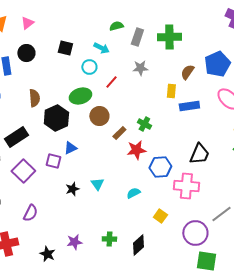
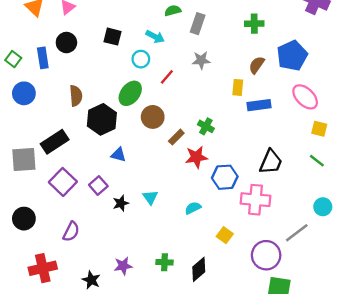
green cross: (169, 37) -> (254, 24), moved, size x0.7
green ellipse: (80, 96) -> (130, 93), turned -35
blue triangle: (70, 148) -> (118, 155), turned 40
purple square: (53, 161) -> (98, 185), moved, turned 35

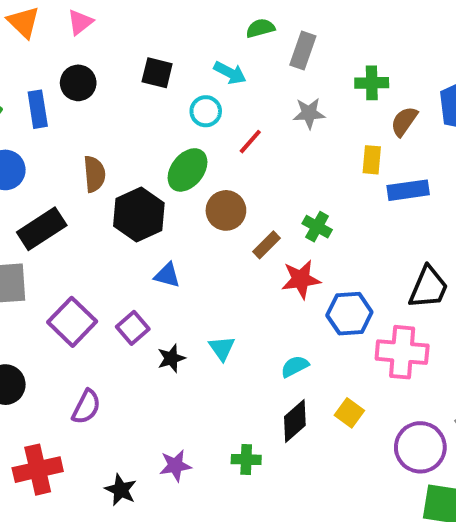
green cross: (254, 24) -> (372, 83), moved
black rectangle: (55, 142) -> (42, 229), moved
black diamond: (199, 269) -> (295, 421), moved

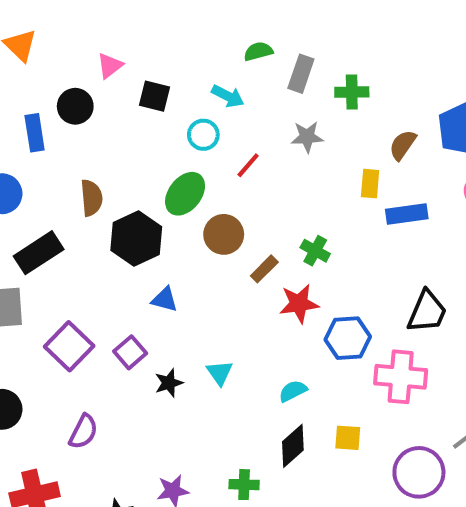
pink triangle: (80, 22) -> (110, 66), moved
green cross: (372, 83) -> (352, 92), moved
yellow square: (349, 413) -> (348, 438), turned -32

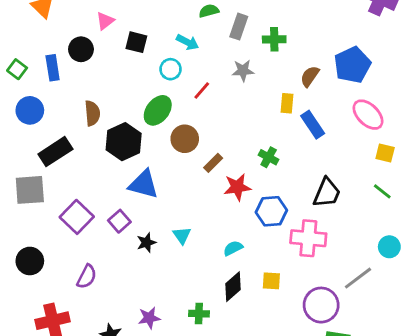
blue rectangle: (407, 214) -> (313, 125), turned 64
green cross: (315, 251) -> (269, 157), moved
blue triangle: (165, 299) -> (144, 184), size x1.6

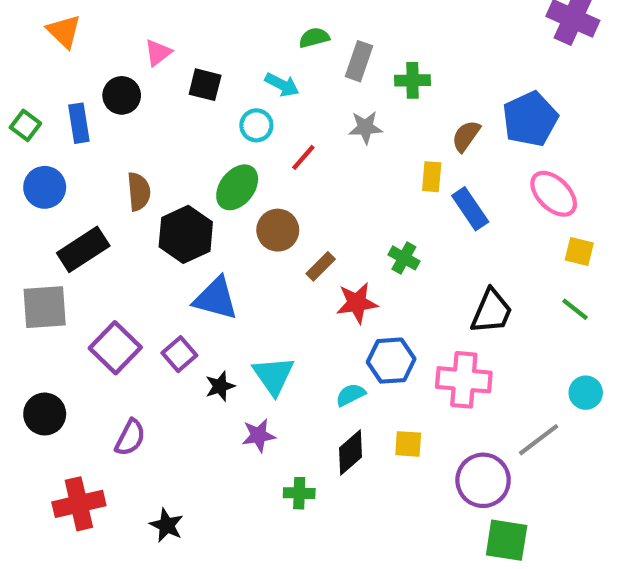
blue hexagon: (271, 211) -> (391, 361), moved
cyan triangle: (182, 235) -> (273, 376), size x1.5
purple star: (149, 318) -> (259, 435), moved

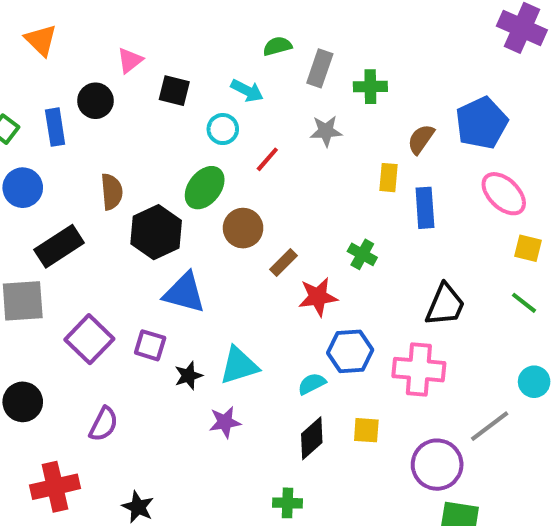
blue rectangle: (470, 209) -> (425, 208), turned 30
purple square: (179, 354) -> (150, 345), turned -32
cyan triangle: (273, 376) -> (239, 366), turned 48
green cross: (299, 493) -> (287, 503), moved

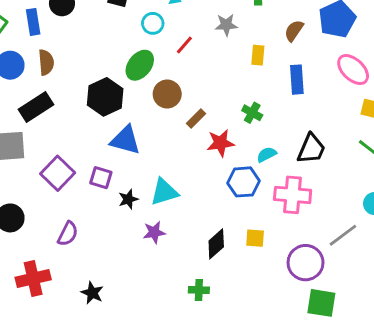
yellow rectangle: (389, 178) -> (258, 55), moved
brown semicircle: (112, 192) -> (46, 62), moved
cyan semicircle: (312, 384) -> (267, 155), moved

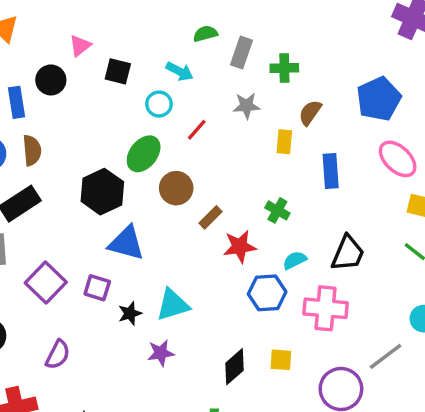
brown semicircle: (294, 31) -> (310, 113), moved

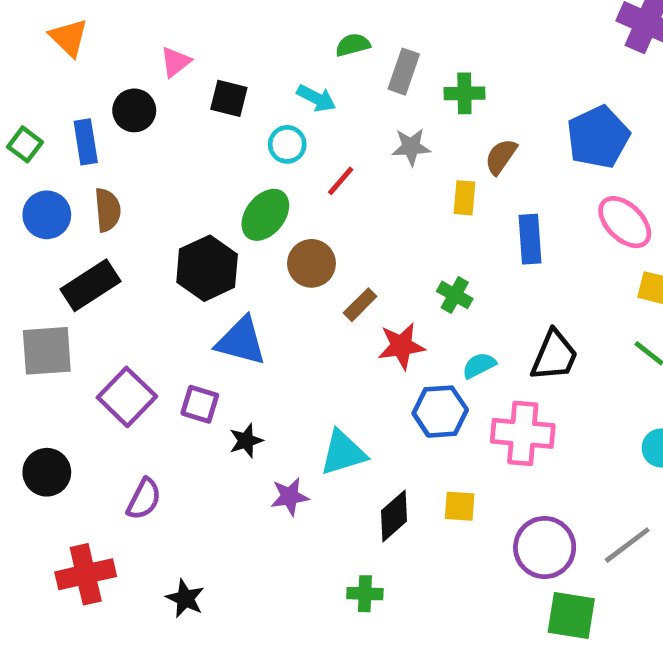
cyan triangle: (173, 305) -> (343, 453), moved
gray line: (386, 356) -> (627, 545), moved

